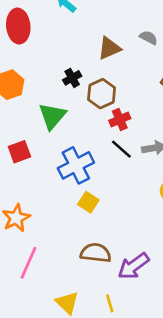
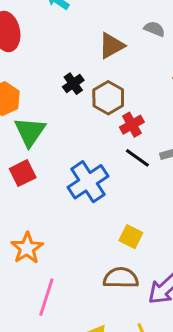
green triangle: (52, 116) -> (30, 132), moved
yellow square: (88, 202) -> (131, 237), moved

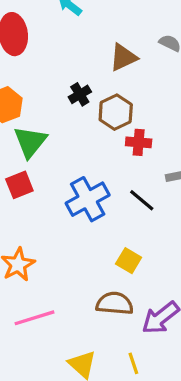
red cross: (132, 125) -> (139, 142), turned 30
black line: (137, 158) -> (142, 200), moved
pink line: (46, 297) -> (34, 318), turned 51

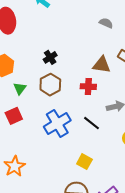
brown triangle: (123, 57) -> (102, 65), moved, turned 36
brown hexagon: (116, 112) -> (50, 85), moved
green triangle: (30, 142) -> (20, 88), size x0.6

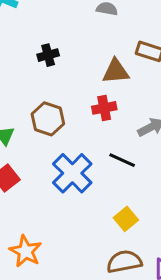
black cross: (50, 57) -> (48, 55), moved, turned 32
yellow square: (84, 162) -> (126, 219), turned 35

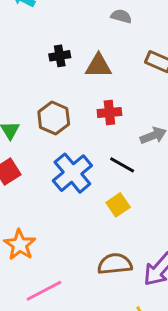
brown triangle: (116, 71) -> (98, 66), moved
yellow square: (126, 219) -> (118, 205), moved

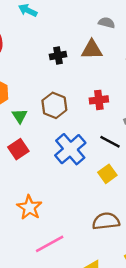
brown triangle: (98, 66) -> (92, 50), moved

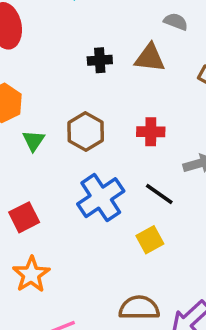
red square: (18, 149) -> (24, 217), moved

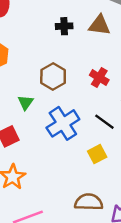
red cross: (151, 132) -> (99, 78), turned 30
green triangle: (34, 141) -> (26, 102), moved

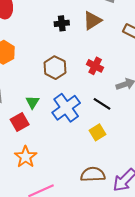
brown triangle: (100, 25) -> (92, 21), turned -36
green triangle: (26, 102) -> (32, 102), moved

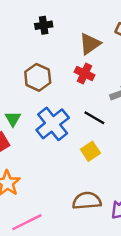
brown triangle: (92, 21) -> (90, 44), moved

